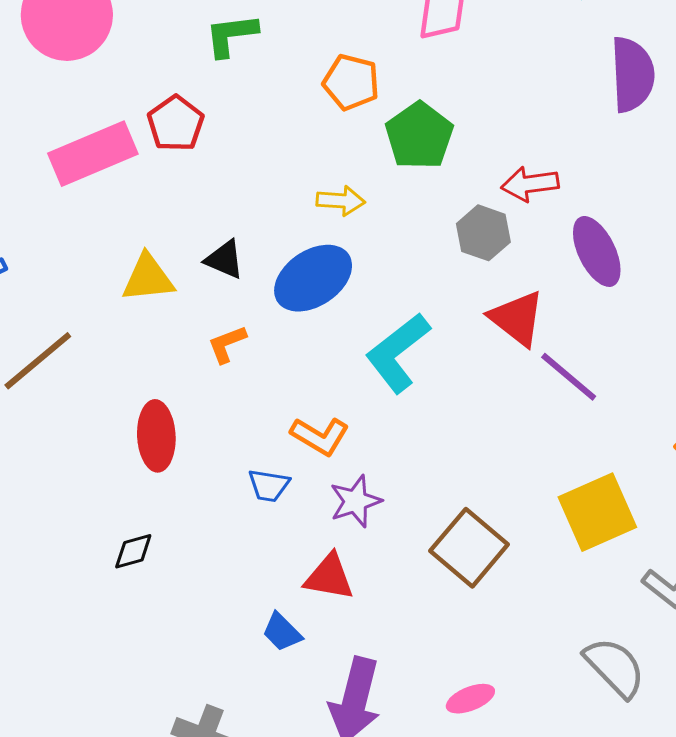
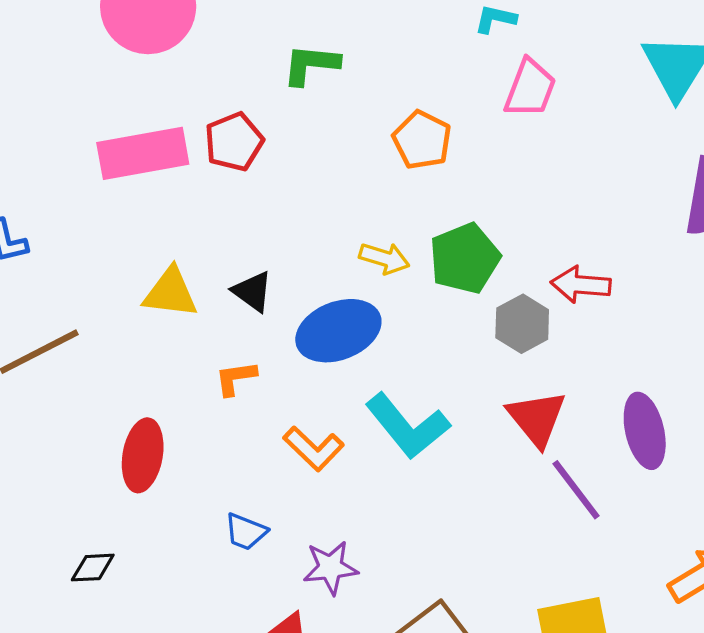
green pentagon: (419, 136) -> (465, 258), moved
purple ellipse: (597, 251) -> (645, 431), moved
cyan L-shape: (398, 353) -> (407, 426), turned -104
orange L-shape: (320, 436) -> (314, 449), moved

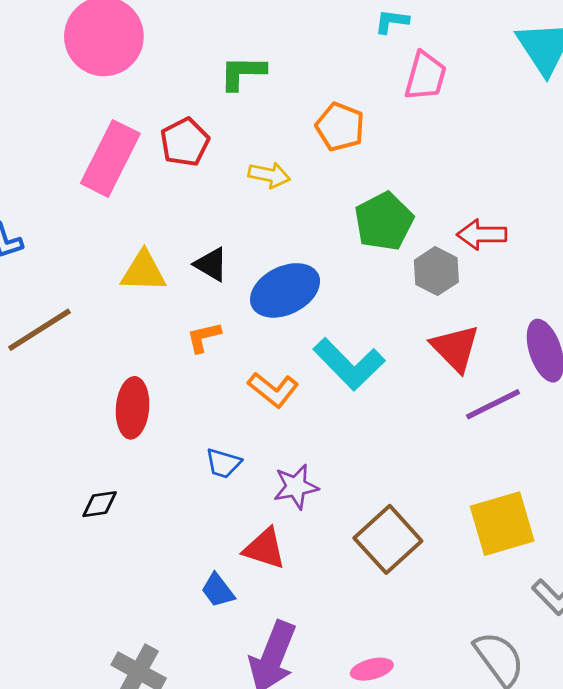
pink rectangle: (143, 153) -> (110, 158), turned -48
yellow arrow: (384, 258) -> (269, 175), moved
purple line: (576, 490) -> (493, 404), turned -74

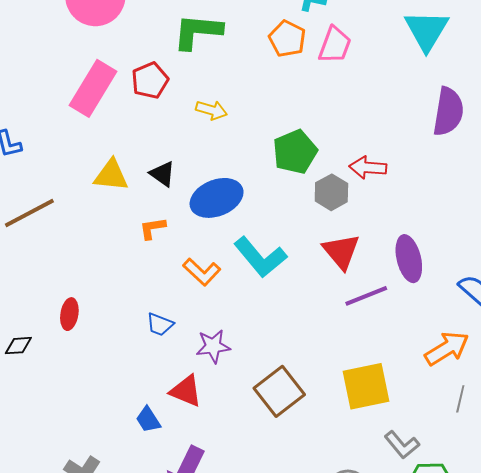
green L-shape: (243, 73) -> (198, 32), size x1.4
orange pentagon: (340, 127) -> (287, 39), moved
red ellipse: (133, 408) -> (69, 314), moved, size x0.7
black diamond: (100, 504) -> (18, 346), moved

